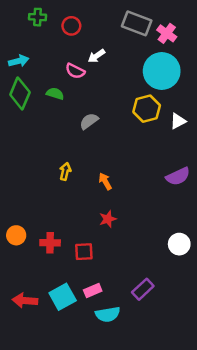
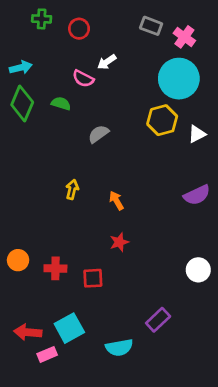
gray rectangle: (137, 23) -> (151, 26), size x0.7
pink rectangle: (93, 290) -> (47, 354), moved

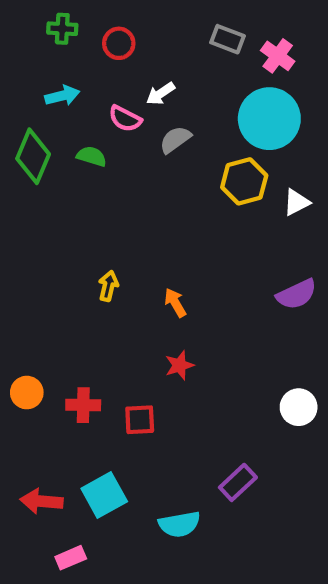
cyan arrow: (21, 67) -> (62, 96), moved
gray semicircle: (98, 134) -> (175, 140), moved
pink rectangle: (47, 354) -> (71, 558), moved

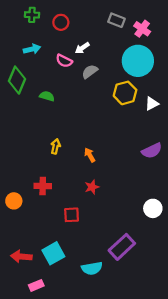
green semicircle: (92, 156) -> (47, 96), moved
red cross: (83, 405) -> (43, 186), moved
purple rectangle: (238, 482) -> (122, 247), size x1.4

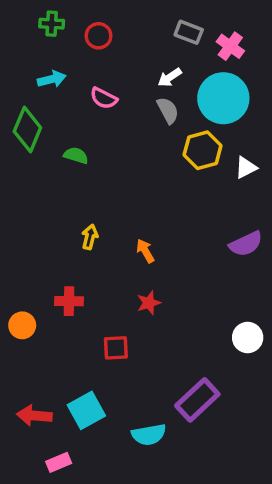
white arrow: (82, 48) -> (170, 77), moved
gray semicircle: (90, 72) -> (168, 110), moved, turned 98

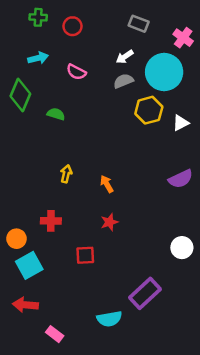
pink cross: (230, 46) -> (183, 38), moved
gray semicircle: (168, 110) -> (123, 81), turned -84
cyan square: (86, 410) -> (29, 265), moved
pink rectangle: (59, 462) -> (55, 334), moved, turned 60

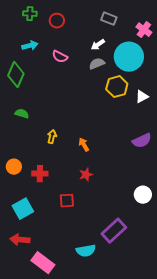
green semicircle: (56, 114) -> (22, 114), moved
orange circle: (17, 239) -> (14, 167), moved
pink rectangle: (55, 334) -> (43, 263), size x1.6

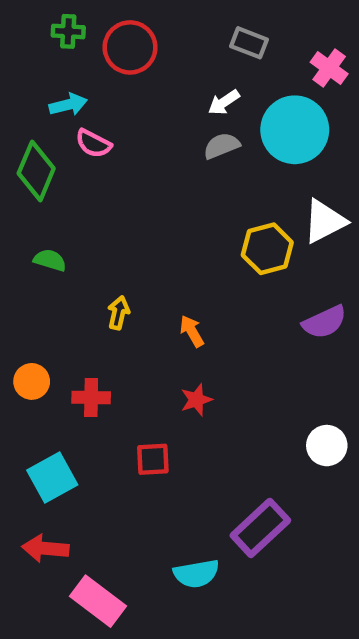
red circle: (57, 21) -> (130, 47), size x1.5
pink semicircle: (60, 57) -> (93, 144), moved
yellow hexagon: (117, 87) -> (267, 249), moved
white triangle: (142, 97) -> (324, 221), size x1.5

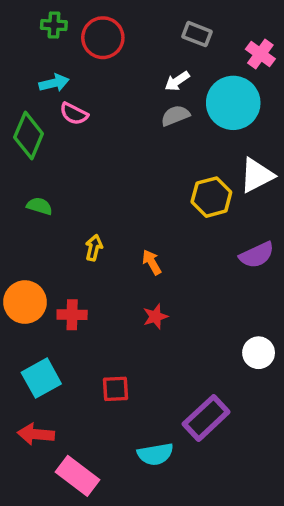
orange circle: (32, 381) -> (25, 302), size x1.5
red square: (153, 459) -> (116, 389), moved

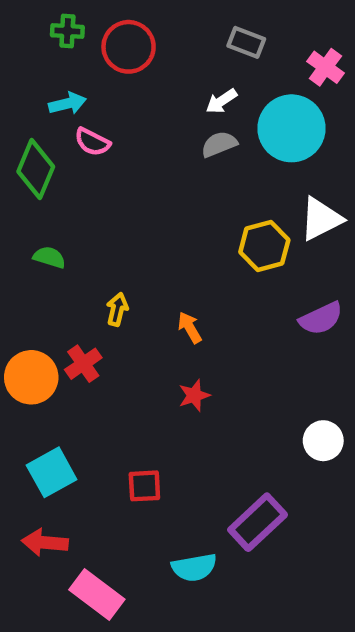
red cross: (72, 315) -> (83, 364), moved, turned -36

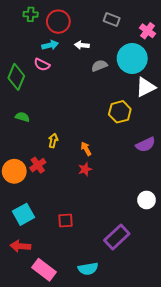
white arrow: (221, 101) -> (82, 45), moved, turned 40
cyan arrow: (67, 103) -> (50, 45), moved
white triangle: (321, 219) -> (145, 87), moved
red star: (194, 395) -> (85, 169), moved
cyan semicircle: (194, 567) -> (88, 269), moved

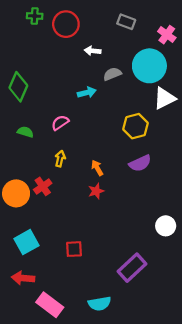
cyan arrow: (50, 45) -> (87, 93), moved
pink semicircle: (42, 65) -> (60, 123), moved, turned 119
purple semicircle: (145, 145) -> (140, 163), moved

